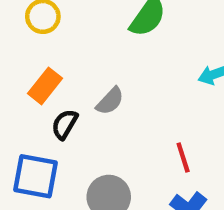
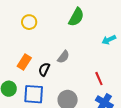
orange rectangle: (45, 86) -> (24, 62), moved

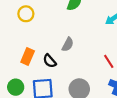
black semicircle: (44, 69) -> (50, 61), turned -56

